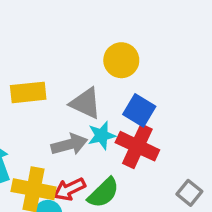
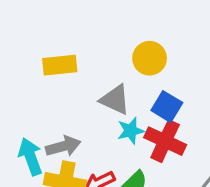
yellow rectangle: (28, 92) -> (60, 65), moved
gray arrow: (69, 144) -> (63, 146), moved

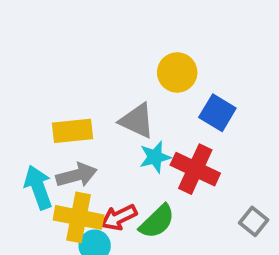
yellow rectangle: (60, 65) -> (72, 131), moved
blue square: (167, 107) -> (217, 113), moved

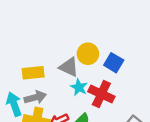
yellow circle: (177, 72) -> (88, 54), moved
cyan star: (155, 157) -> (79, 87), turned -30

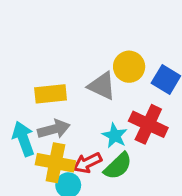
cyan star: (79, 87) -> (115, 136), moved

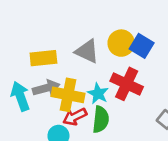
yellow circle: (129, 67) -> (121, 43), moved
yellow cross: (55, 163) -> (68, 95), moved
green semicircle: (118, 166) -> (101, 119), turned -40

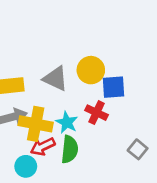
blue square: (142, 46) -> (113, 87), moved, turned -35
red cross: (127, 84) -> (97, 113), size x0.7

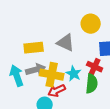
yellow circle: (91, 70) -> (91, 24), moved
green semicircle: (70, 149) -> (92, 84), moved

